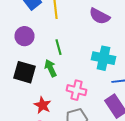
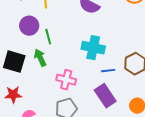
purple circle: (24, 36) -> (29, 26), moved
red star: (42, 105) -> (13, 95), moved, turned -30

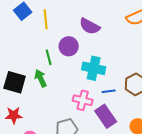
purple circle: (29, 26) -> (69, 46), moved
pink cross: (66, 80) -> (83, 100), moved

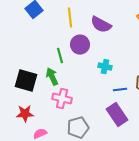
yellow line: (46, 19) -> (70, 18), moved
cyan cross: (94, 68) -> (105, 67), size x0.6
pink cross: (83, 100) -> (62, 99), moved

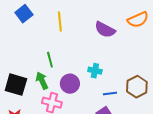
purple semicircle: (101, 25) -> (105, 30), moved
purple circle: (80, 45) -> (70, 84), moved

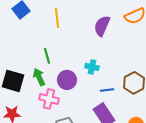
purple semicircle: (105, 30) -> (102, 26), turned 85

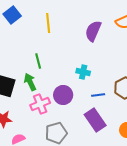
purple circle: (67, 80) -> (63, 95), moved
pink cross: (49, 99) -> (40, 104), turned -36

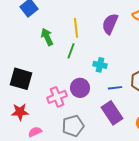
yellow line: (48, 23) -> (76, 28), moved
green line: (38, 61) -> (71, 51), moved, turned 35
green arrow: (30, 82) -> (47, 37), moved

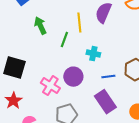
yellow line: (76, 28) -> (79, 23), moved
pink cross: (57, 97) -> (50, 86), turned -36
red star: (20, 112) -> (13, 101), turned -30

